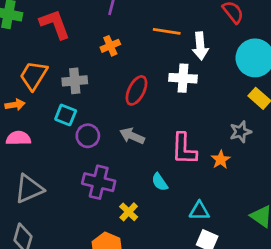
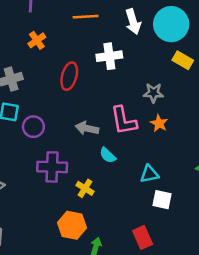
white arrow: (200, 46) -> (133, 22), moved
gray star: (241, 132) -> (154, 93), moved, turned 30
gray arrow: (132, 136) -> (87, 128), moved

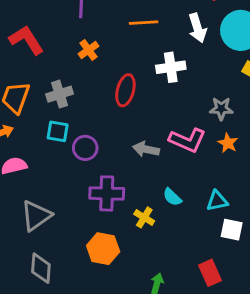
pink L-shape: (124, 121) -> (187, 140), turned -56
cyan semicircle: (108, 155) -> (172, 197), moved
orange hexagon: (72, 225) -> (103, 249), moved

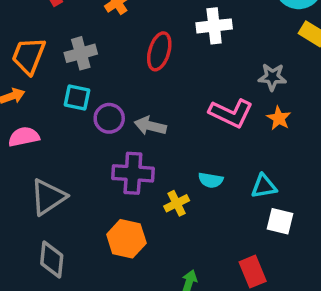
gray arrow: (146, 149) -> (150, 126), moved
cyan semicircle: (172, 197) -> (211, 180), turned -36
yellow cross: (144, 217) -> (177, 203), turned 30

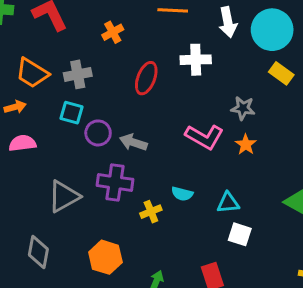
orange trapezoid: (29, 56) -> (32, 73), turned -84
gray triangle: (48, 197) -> (64, 196), moved
orange hexagon: (126, 239) -> (105, 257), moved

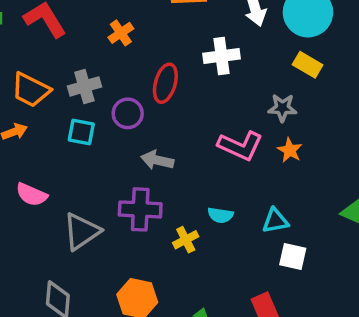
yellow rectangle: (281, 73) -> (308, 65), moved
purple circle: (98, 133) -> (128, 113), moved
pink semicircle: (22, 143) -> (32, 195), moved, turned -144

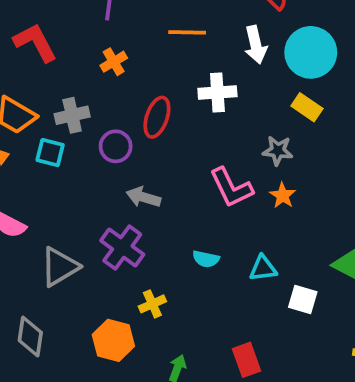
cyan square: (81, 132) -> (50, 153), moved
pink L-shape: (240, 146) -> (231, 188), turned 36
purple cross: (140, 209) -> (122, 248), turned 30
yellow cross: (186, 240) -> (152, 304), moved
white square: (293, 256) -> (303, 300), moved

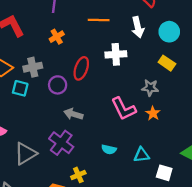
cyan circle: (311, 52) -> (169, 32), size x0.7

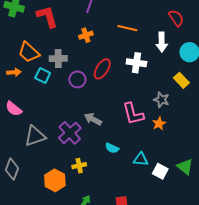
gray arrow: (73, 114) -> (93, 119), moved
white square: (164, 173) -> (160, 171), moved

